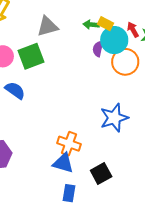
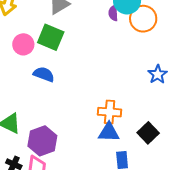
green square: (31, 56) -> (51, 37), turned -32
blue star: (114, 118) -> (158, 74), moved, size x0.7

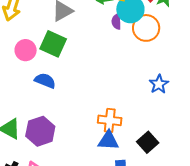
purple hexagon: (42, 141) -> (40, 131), moved

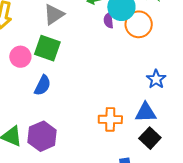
blue semicircle: (45, 81) -> (43, 85), turned 100
blue triangle: (108, 141) -> (146, 112), moved

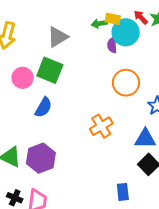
orange circle: (139, 24) -> (126, 83), moved
orange cross: (110, 119) -> (101, 126), moved, turned -35

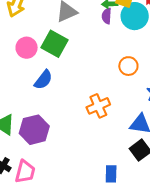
purple semicircle: (112, 45) -> (107, 16), moved
orange circle: (126, 83) -> (128, 66), size x0.7

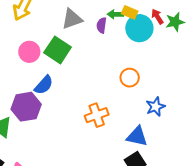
purple semicircle: (107, 16) -> (102, 25), moved
purple hexagon: (34, 130) -> (26, 107), moved

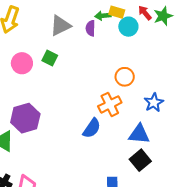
cyan circle: (139, 28) -> (128, 27), size x0.7
green square: (58, 50) -> (50, 58), size x0.6
blue semicircle: (44, 85) -> (92, 128), moved
orange cross: (97, 115) -> (110, 104), moved

